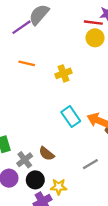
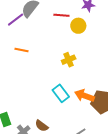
red line: (93, 23) -> (61, 15), moved
yellow cross: (63, 73) -> (69, 60), moved

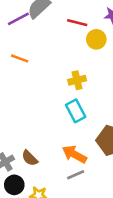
cyan rectangle: (61, 93) -> (76, 111), moved
orange arrow: (84, 96) -> (74, 154), moved

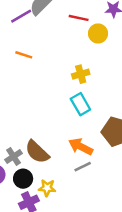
brown semicircle: (30, 158) -> (37, 152), size x1.5

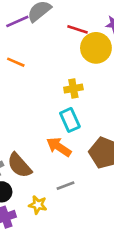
yellow circle: (98, 33) -> (96, 48), size x1.5
orange arrow: (81, 147) -> (59, 147), moved
yellow star: (47, 188) -> (38, 205), moved

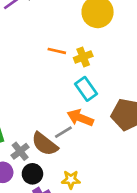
orange line: (16, 62) -> (57, 51), moved
gray line: (65, 186) -> (63, 132), moved

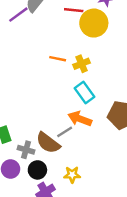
gray cross: (20, 151) -> (26, 150), turned -35

